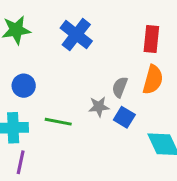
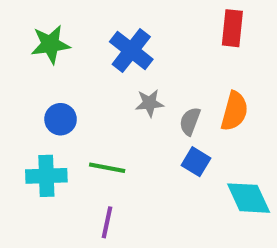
red rectangle: (151, 39) -> (232, 28), moved
gray star: (99, 107) -> (150, 103), moved
purple line: (21, 162) -> (107, 222), moved

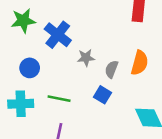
blue cross: (131, 50) -> (58, 35), moved
blue square: (196, 162) -> (103, 95), moved

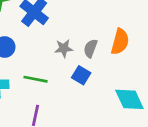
gray star: (86, 58) -> (64, 48), moved

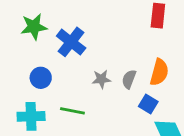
blue square: (81, 75) -> (148, 104), moved

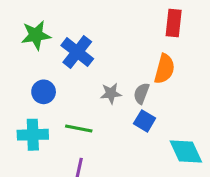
orange semicircle: (159, 72) -> (164, 69), moved
blue square: (148, 104) -> (145, 121), moved

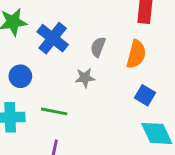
gray semicircle: (141, 93) -> (98, 47), moved
blue square: (145, 121) -> (145, 95), moved

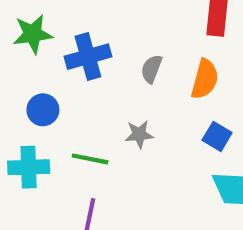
blue cross: (53, 38) -> (88, 57), turned 36
gray star: (85, 78) -> (139, 134), moved

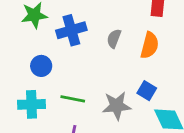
gray star: (139, 134) -> (117, 106), moved, size x1.5
blue square: (217, 136) -> (147, 91), moved

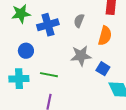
gray semicircle: (114, 38) -> (79, 21), moved
gray star: (117, 106) -> (81, 56), moved

